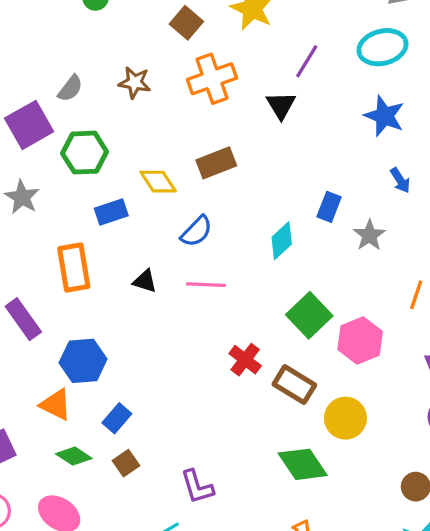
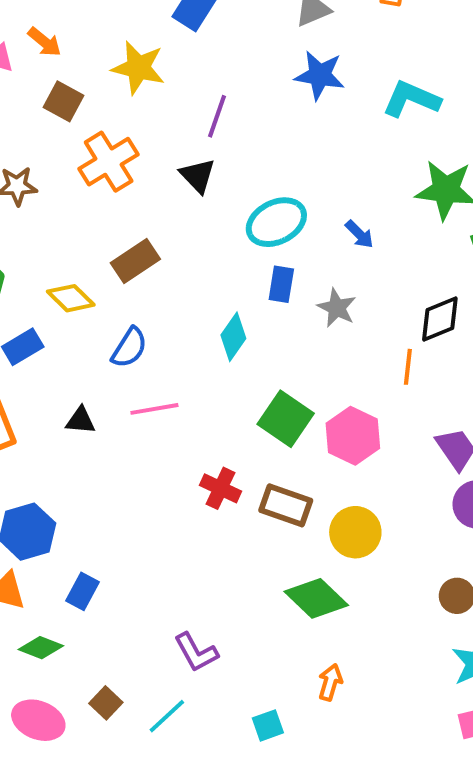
cyan ellipse: (382, 47) -> (276, 222), moved
blue star: (384, 116) -> (320, 75), moved
brown square: (126, 463) -> (106, 703), moved

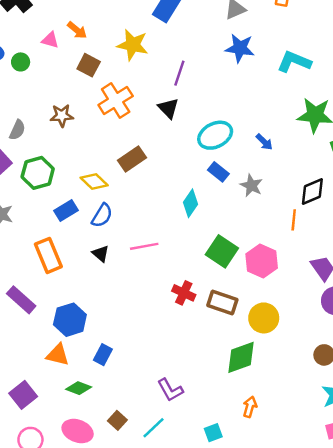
blue rectangle: (281, 284) -> (218, 172), turned -60
blue semicircle: (129, 348) -> (102, 215), moved
black triangle: (81, 420) -> (101, 254), turned 36
green diamond: (316, 598) -> (241, 357), turned -63

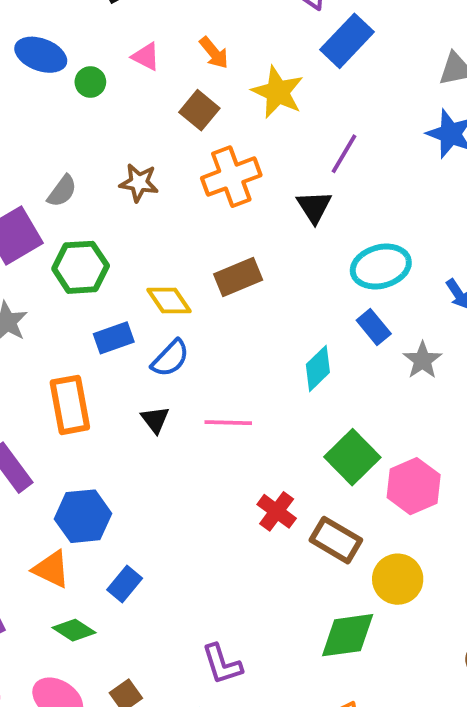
orange arrow: (77, 30) -> (214, 53), moved

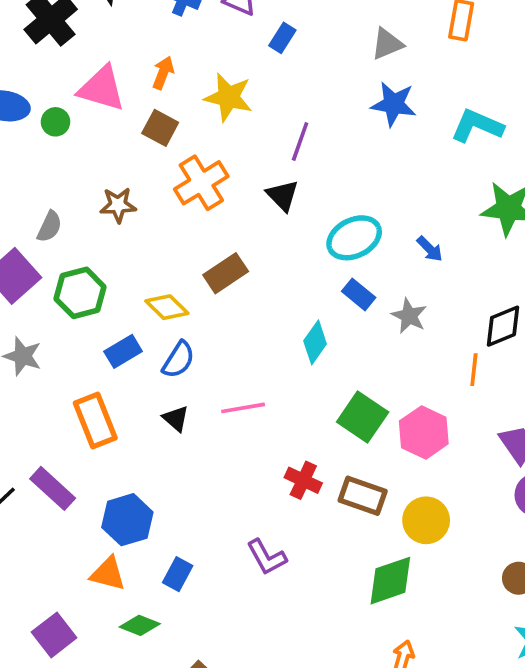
blue rectangle: (347, 41) -> (282, 38), size x0.6
orange arrow: (214, 53) -> (163, 73), turned -108
pink triangle: (146, 56) -> (102, 89), size x1.8
purple L-shape: (222, 664) -> (267, 557), moved

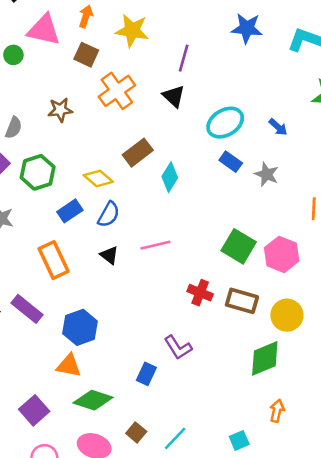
cyan diamond: (315, 342) -> (170, 177), moved
blue rectangle: (178, 574) -> (146, 374), moved
green diamond: (140, 625) -> (93, 400), size x1.4

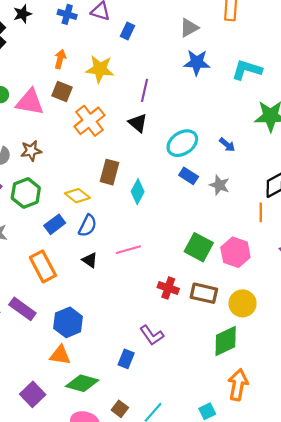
pink triangle: (44, 30) -> (30, 102), moved
brown star: (60, 110) -> (31, 151), moved
brown rectangle: (138, 153) -> (110, 172), turned -35
orange arrow: (277, 411) -> (238, 385), size x1.6

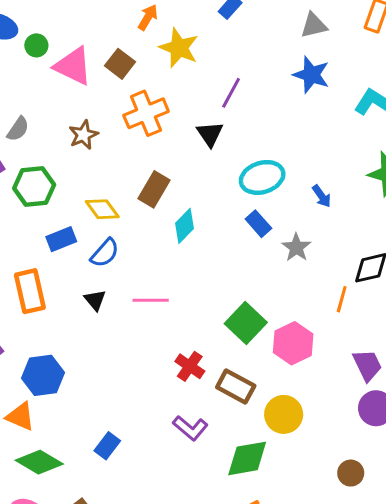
orange arrow: (60, 59) -> (148, 17), moved
brown star: (31, 151) -> (83, 135), moved, turned -30
purple L-shape: (152, 335) -> (190, 428), moved, turned -30

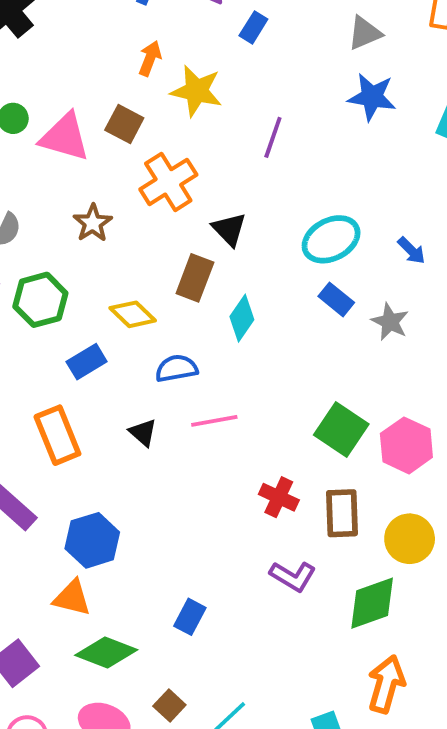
black triangle: (210, 134) -> (229, 229), moved
blue semicircle: (105, 253) -> (176, 368), moved, turned -132
brown rectangle: (236, 386) -> (342, 513), turned 69

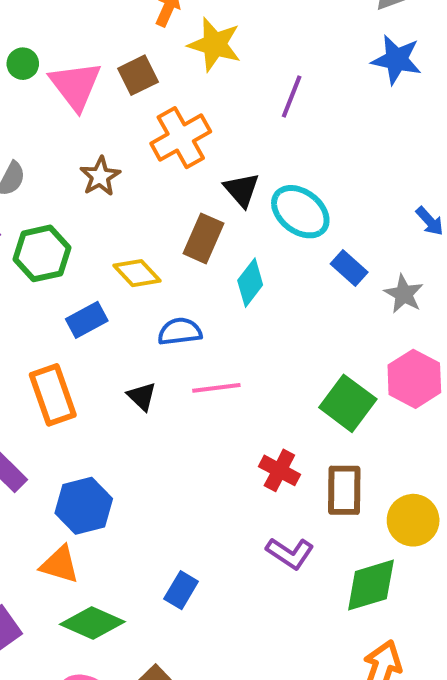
brown square: (124, 124) -> (138, 75), turned 33
pink triangle: (65, 137) -> (75, 86), turned 34
cyan ellipse: (331, 239) -> (300, 212), moved, turned 62
pink hexagon: (406, 445) -> (414, 379), moved

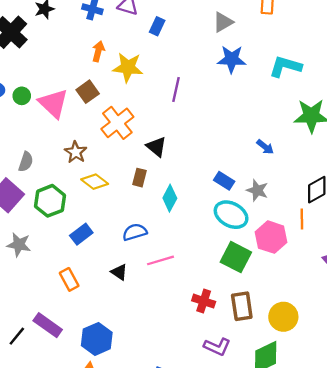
cyan ellipse: (300, 212) -> (231, 215), moved
brown rectangle: (203, 238) -> (139, 178), size x0.7
yellow diamond: (137, 273) -> (95, 182), moved
orange rectangle: (53, 395) -> (69, 279), size x0.7

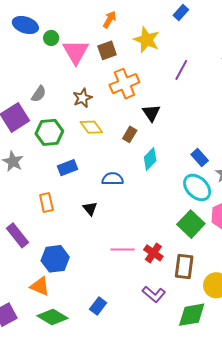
orange arrow: (98, 51) -> (110, 19), moved
pink line: (161, 260) -> (123, 249), moved

